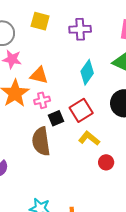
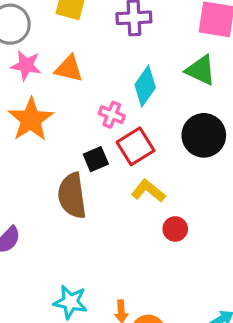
orange triangle: (39, 75) -> (69, 69), moved
pink cross: (42, 100) -> (112, 115), moved, turned 35

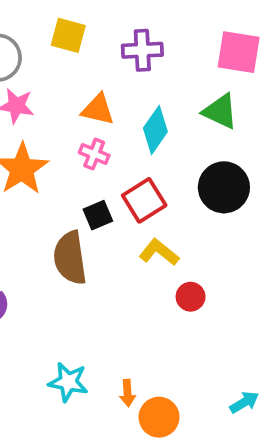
orange triangle: (69, 69) -> (98, 110), moved
pink cross: (112, 115) -> (94, 154), moved

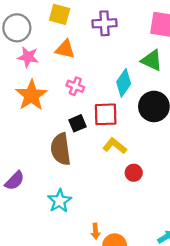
orange triangle: (98, 110) -> (65, 49), moved
cyan diamond: (155, 130) -> (124, 83), moved
red square: (144, 200) -> (106, 114), turned 30
cyan star: (68, 382) -> (60, 201), moved, turned 30

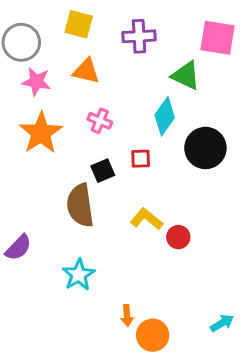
green triangle: (152, 60) -> (186, 76), moved
red square: (106, 114) -> (141, 159), size x0.6
yellow L-shape: (115, 146) -> (147, 219), moved

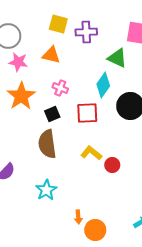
yellow square: (79, 24) -> (58, 24), moved
red square: (141, 159) -> (87, 113), size x1.6
black square: (103, 171) -> (52, 114), moved

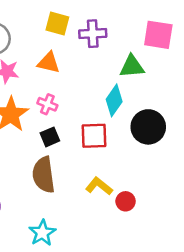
green triangle: (117, 58) -> (132, 66), turned -30
pink cross: (60, 88) -> (47, 104), moved

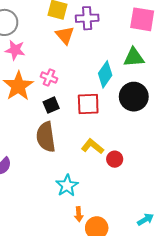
orange triangle: (49, 63) -> (65, 35), moved, turned 36
green triangle: (132, 66) -> (134, 57), moved
cyan star: (42, 233) -> (67, 186), moved

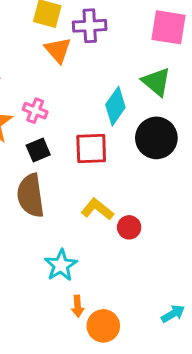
green triangle: (134, 57) -> (156, 82), turned 45

